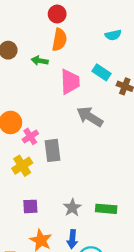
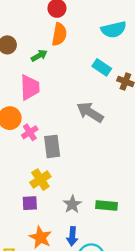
cyan semicircle: (113, 35) -> (114, 30), size x1.5
green arrow: (40, 61) -> (39, 56), turned 140
pink trapezoid: (70, 82) -> (30, 87), moved
yellow cross: (22, 166) -> (40, 180), moved

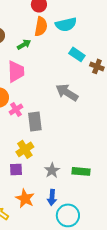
cyan semicircle: (114, 30) -> (66, 24), moved

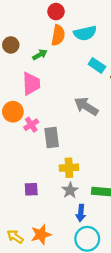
yellow cross: (25, 149) -> (69, 168), moved, turned 30
blue arrow: (52, 197) -> (81, 213), moved
orange star: (25, 198) -> (41, 234), moved, turned 30

